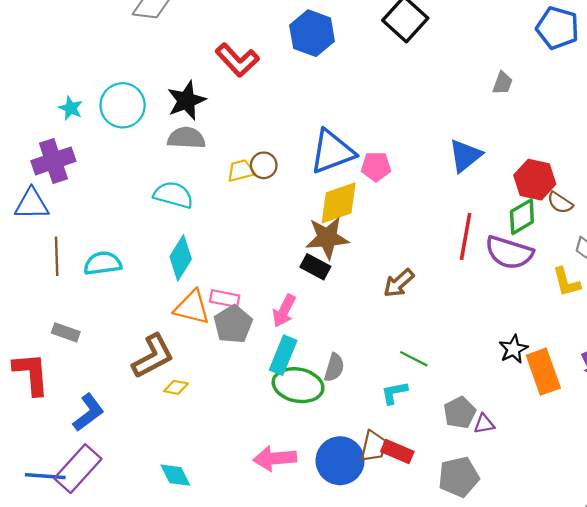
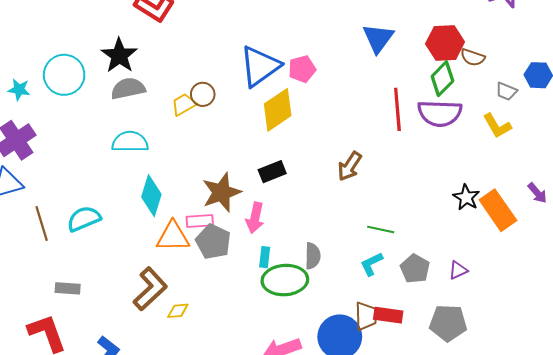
brown star: (327, 238) -> (221, 192), moved
black rectangle: (315, 267) -> (272, 172), turned -35
cyan rectangle: (283, 355) -> (265, 257), size x0.6
gray pentagon: (460, 413) -> (415, 269), moved
gray pentagon: (459, 477) -> (448, 323), turned 30

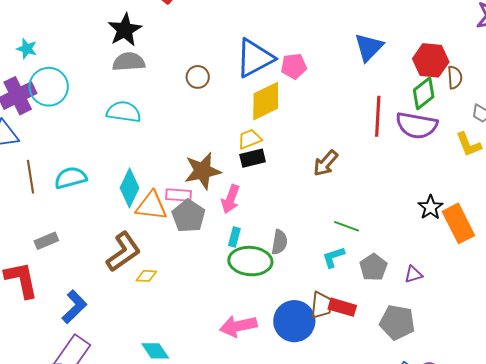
brown semicircle: (473, 57) -> (455, 77), turned -120
cyan circle: (64, 75) -> (49, 87), moved
yellow trapezoid: (184, 104) -> (250, 139), moved
cyan diamond: (151, 196) -> (130, 188), moved
gray rectangle: (68, 288) -> (46, 241), turned -35

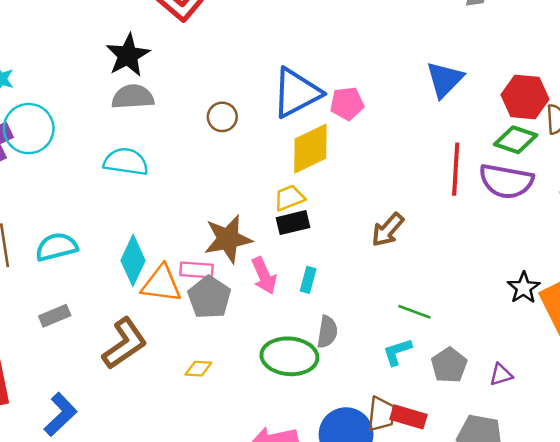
green diamond: (424, 93) -> (516, 140), turned 56
pink arrow: (231, 199) -> (264, 276), turned -44
cyan rectangle: (234, 237) -> (308, 280), moved
gray rectangle: (46, 241) -> (55, 316), moved
yellow diamond: (146, 276) -> (198, 369), moved

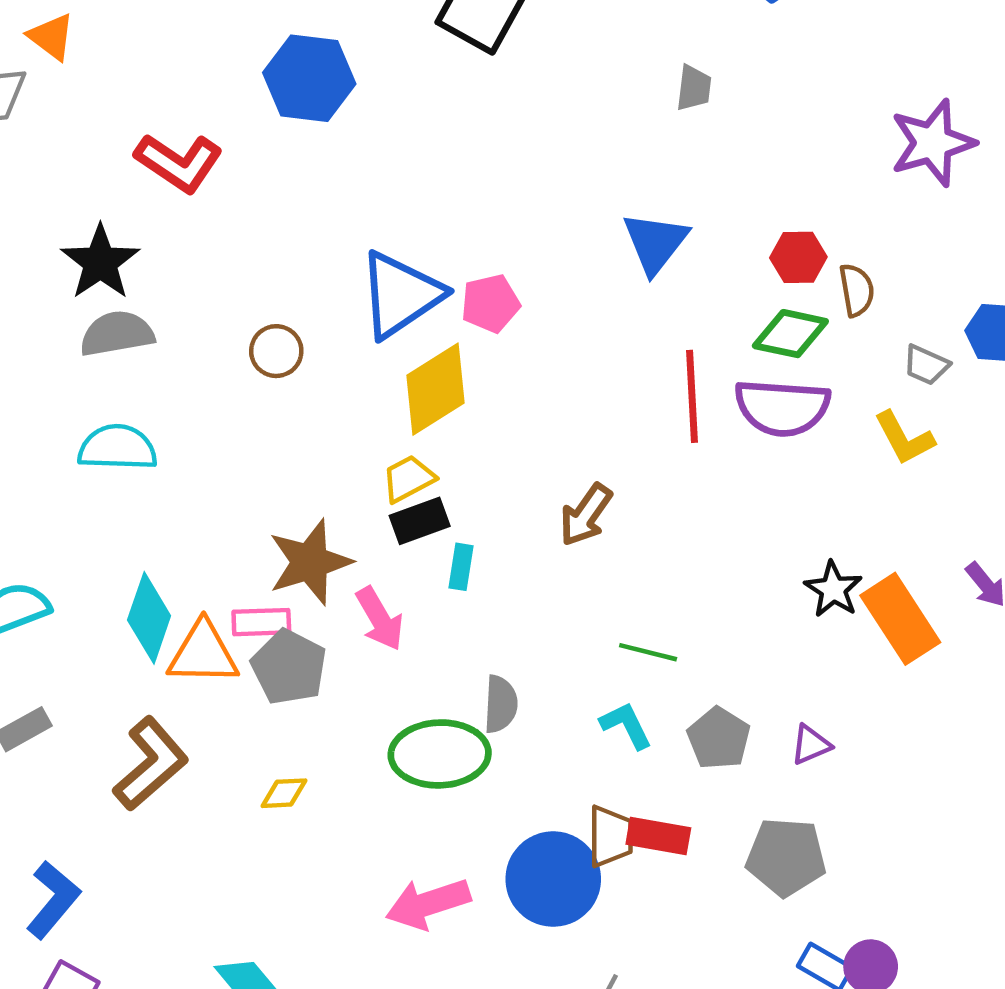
red hexagon: (525, 97) -> (798, 257), size x0.7
cyan rectangle: (308, 280) -> (461, 567), moved
cyan L-shape: (397, 352) -> (626, 725), turned 88

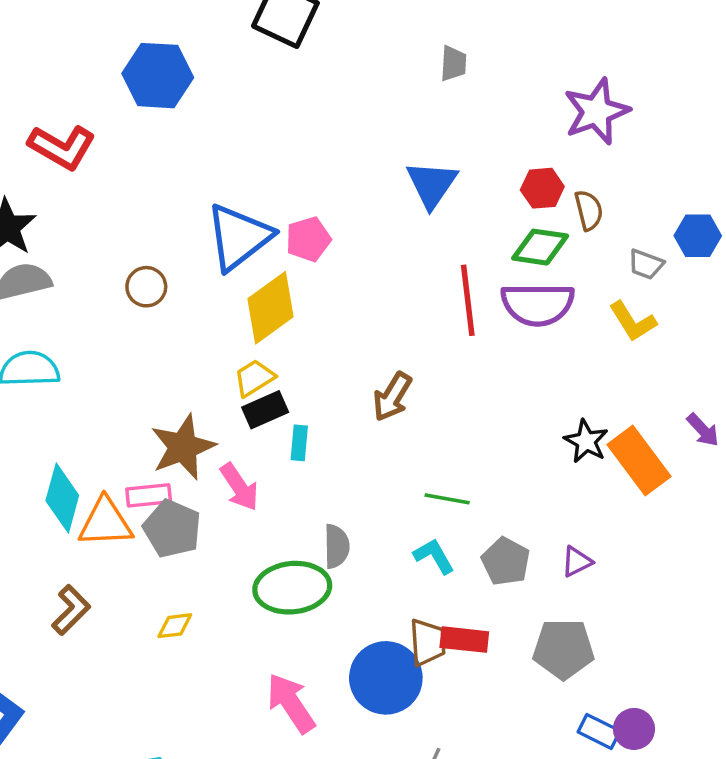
purple star: (932, 143) -> (596, 111), moved
brown L-shape: (151, 764) -> (71, 610), size x0.7
pink arrow: (428, 904) -> (291, 703), turned 78

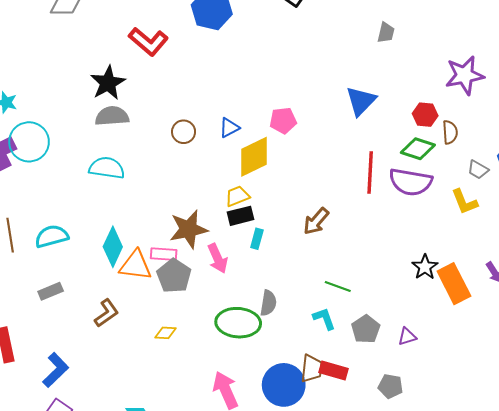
blue triangle: (239, 237) -> (229, 128), moved, size x0.5
gray pentagon: (563, 649) -> (390, 386), size x0.7

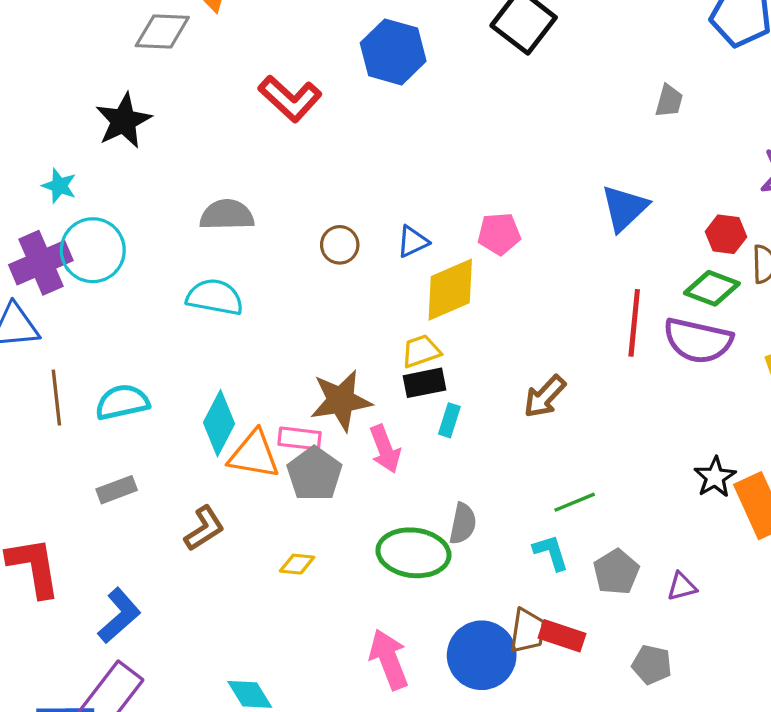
black star: (108, 83) -> (123, 121), moved
green line: (338, 287) -> (575, 502), turned -45

